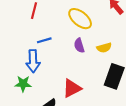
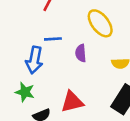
purple semicircle: (79, 45) -> (81, 53), moved
green star: (23, 84) -> (25, 92), moved

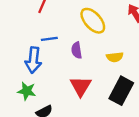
red triangle: (72, 102) -> (81, 86), moved, turned -40

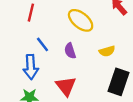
blue line: (49, 39) -> (42, 44), turned 70
red triangle: (81, 86) -> (66, 86), moved

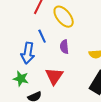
yellow ellipse: (81, 20) -> (64, 17), moved

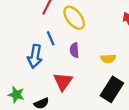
green star: (21, 79) -> (16, 95), moved

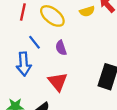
yellow semicircle: (108, 59) -> (87, 11), moved

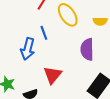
purple semicircle: (61, 48) -> (87, 49), moved, size x1.5

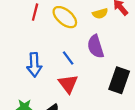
blue line: (44, 33) -> (68, 58), moved

